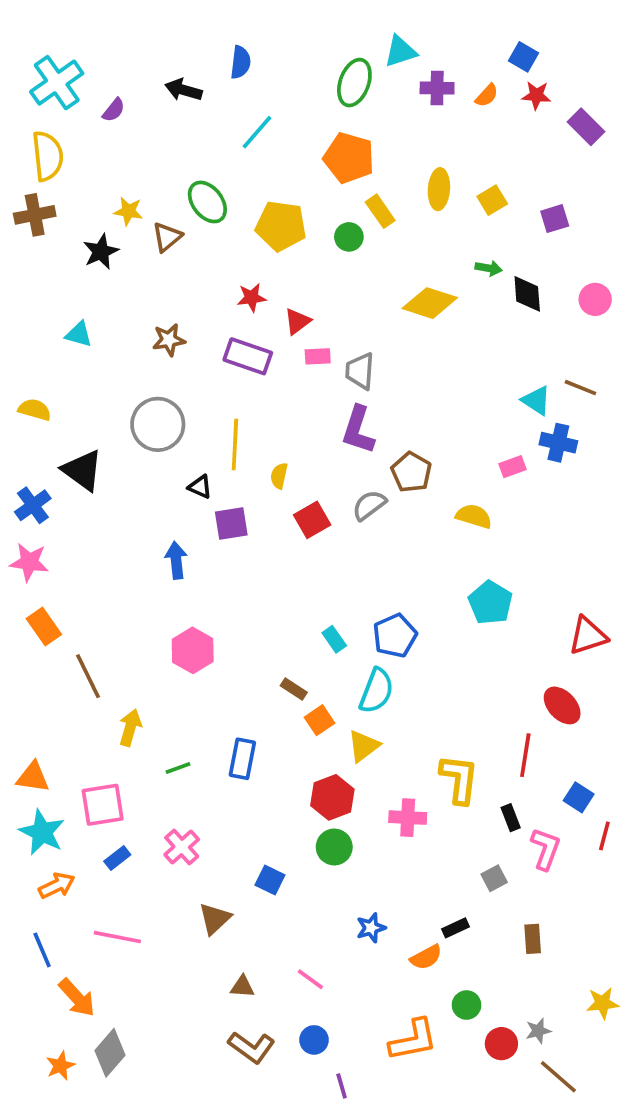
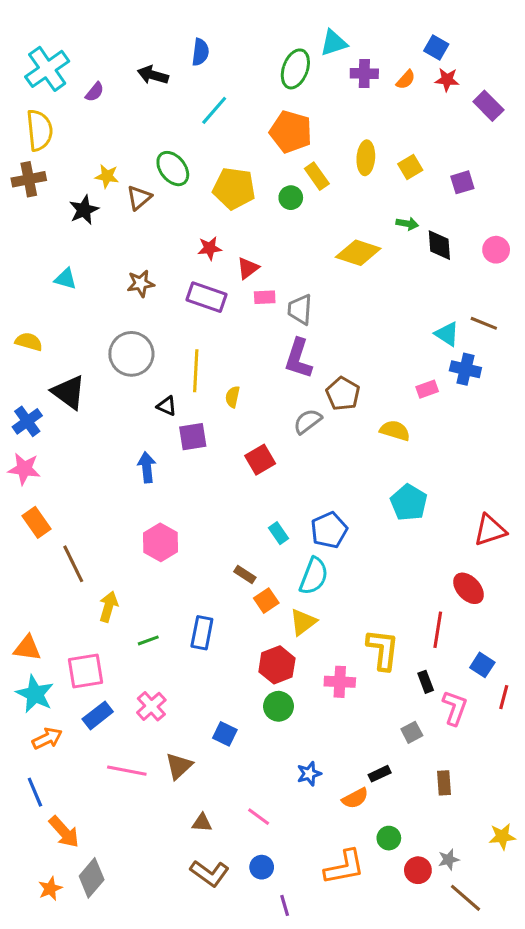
red square: (312, 520) -> (260, 460), moved
blue rectangle: (117, 858) -> (98, 715), size x1.4
pink line: (117, 937) -> (127, 771), moved

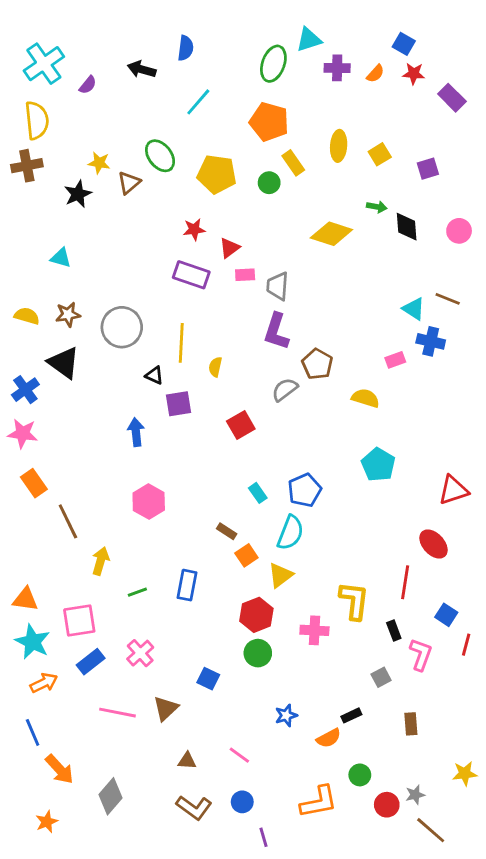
brown star: (141, 283) -> (68, 314), moved
gray diamond: (92, 878) -> (110, 796), moved

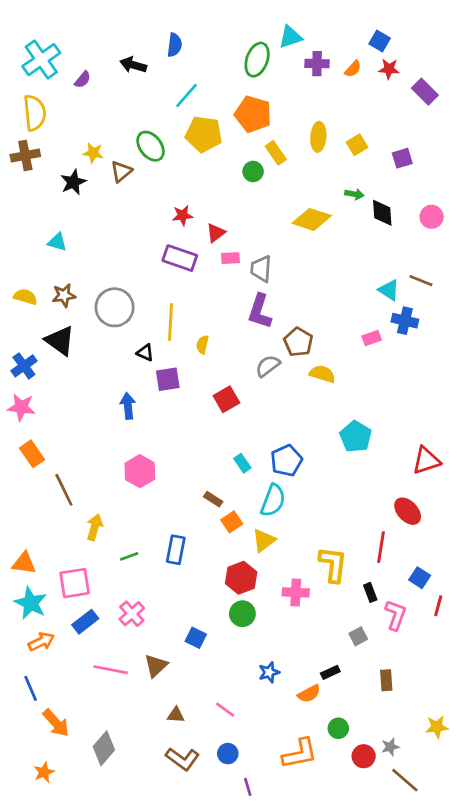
yellow pentagon: (217, 174) -> (204, 134), moved
yellow semicircle: (365, 398) -> (322, 374), moved

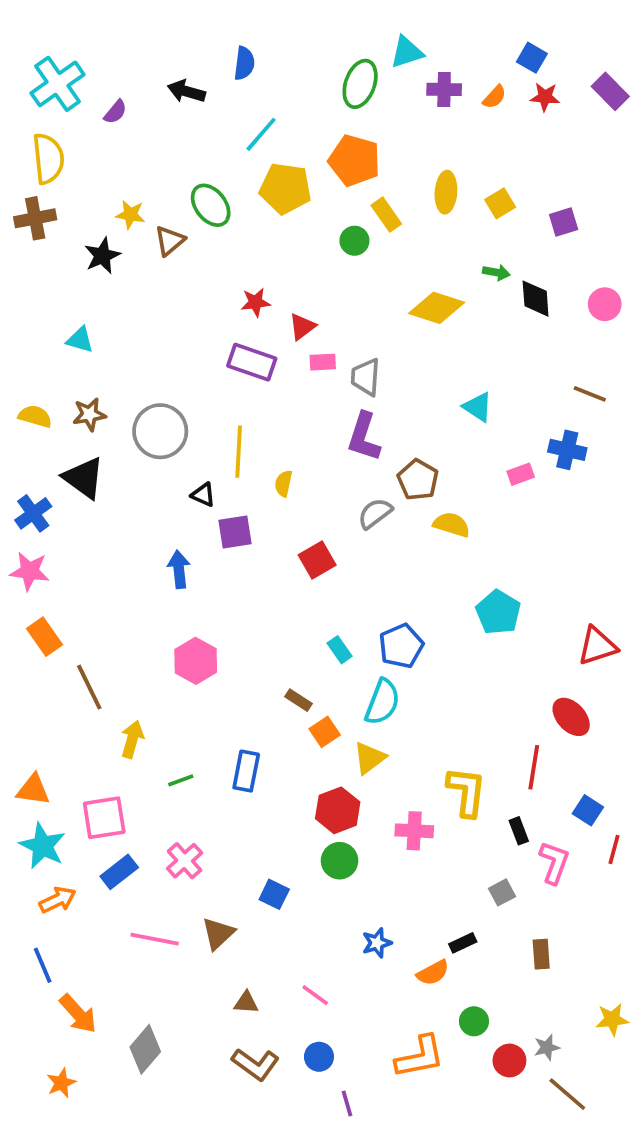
purple rectangle: (425, 92) -> (610, 91), moved
cyan triangle: (389, 290) -> (478, 407), moved

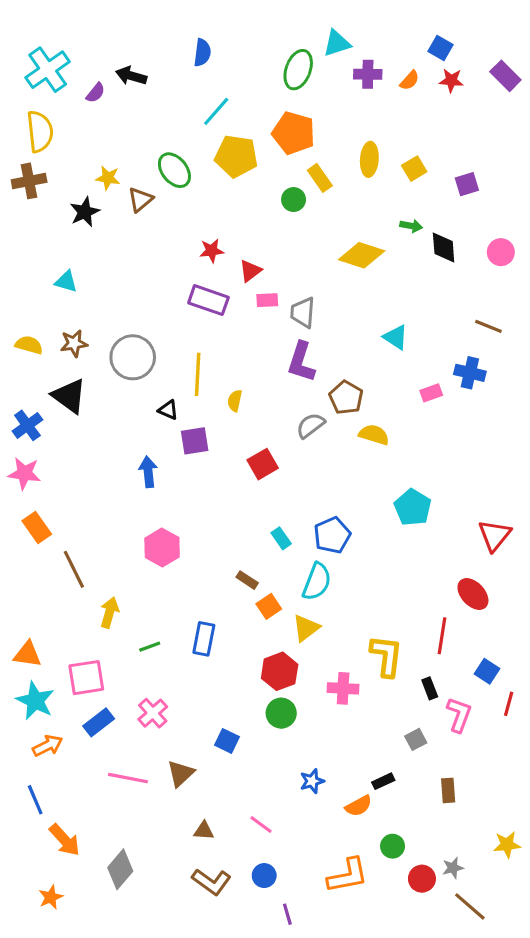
black arrow: (186, 91) -> (131, 76), moved
red triangle: (597, 646) -> (495, 535), turned -33

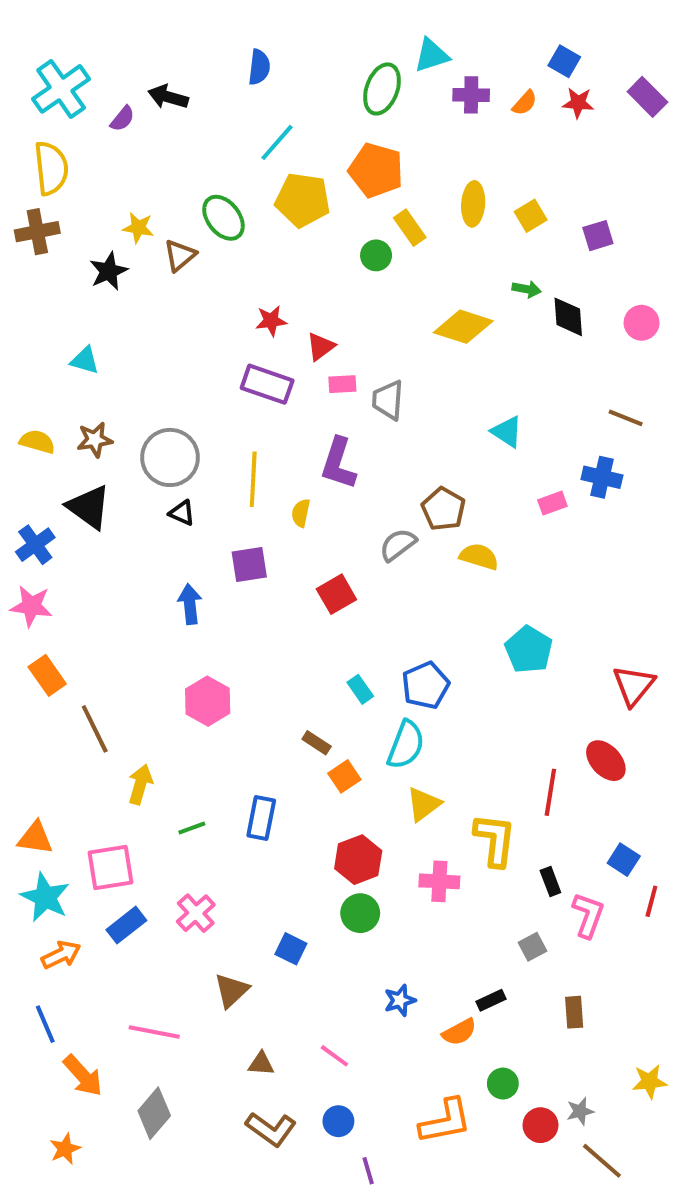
purple L-shape: (301, 362) -> (338, 463), moved
black triangle: (168, 410) -> (182, 513), moved
yellow triangle: (306, 628) -> (424, 804), moved
red line: (442, 636) -> (550, 792), moved
pink line: (128, 778) -> (154, 1032), moved

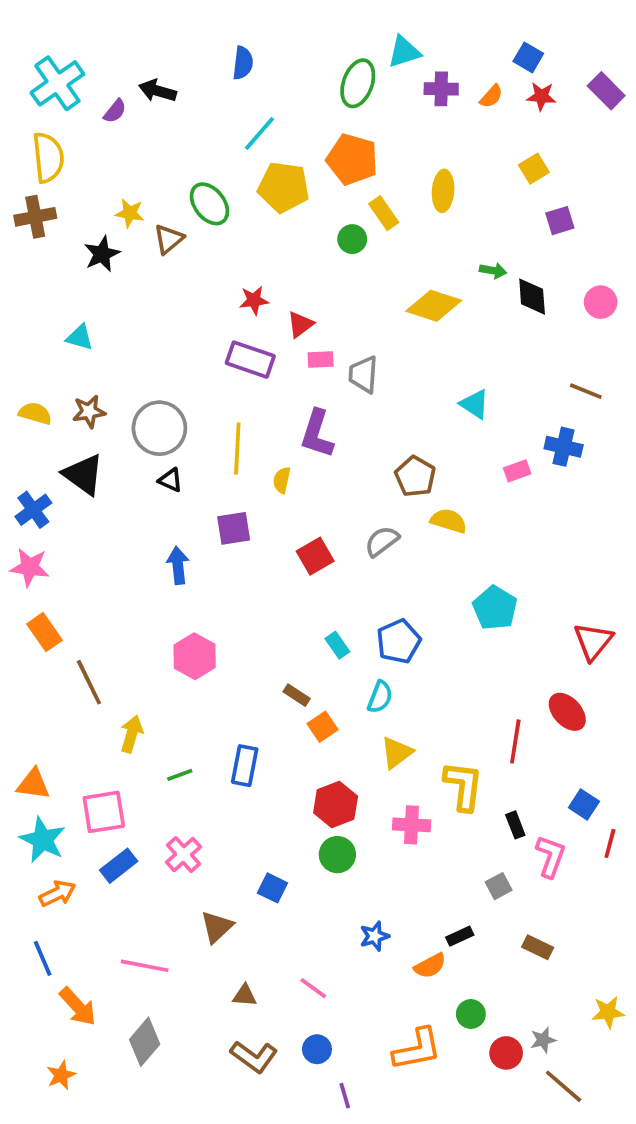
yellow square: (531, 216) -> (534, 169), moved
gray semicircle: (398, 545) -> (382, 541), moved
cyan semicircle: (406, 745) -> (380, 697), size x0.7
brown rectangle: (574, 1012) -> (538, 947), turned -60

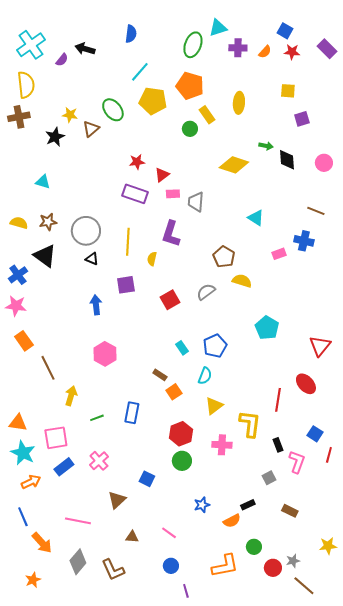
yellow square: (534, 169) -> (288, 91), turned 35
brown L-shape: (254, 1057) -> (113, 570), moved, turned 30

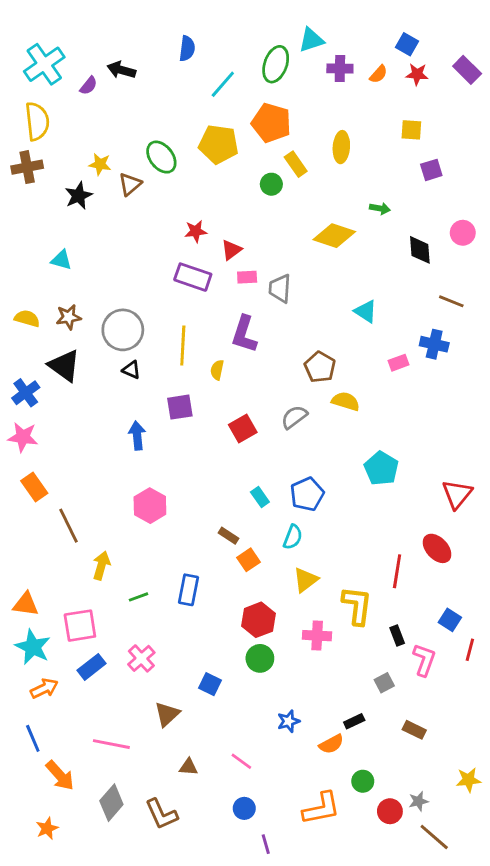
cyan line: (140, 72) -> (223, 84), moved
black diamond: (287, 160) -> (420, 250), moved

